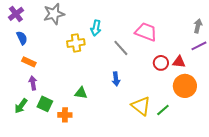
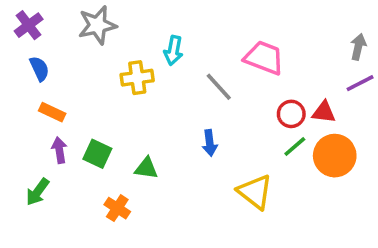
green square: (45, 104) -> (97, 154), moved
green line: (163, 110) -> (295, 147), moved
orange cross: (65, 115) -> (117, 208), turned 32

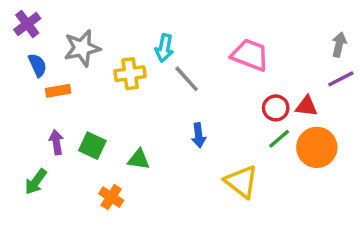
gray star: (97, 25) -> (82, 48), moved
gray line: (219, 87) -> (187, 79), moved
orange rectangle: (52, 112) -> (58, 91), moved, turned -35

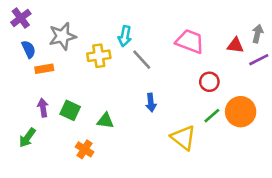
red triangle: (307, 106) -> (235, 45), moved
green line: (279, 139) -> (212, 116), moved

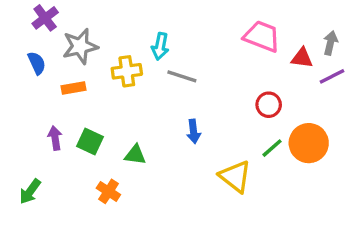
purple cross: (21, 18) -> (45, 18), moved
pink trapezoid: (190, 41) -> (262, 36), moved
gray line: (142, 60) -> (182, 76), turned -30
orange rectangle: (44, 69) -> (73, 88), moved
green arrow: (27, 138) -> (30, 191), moved

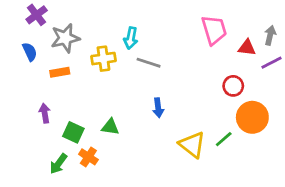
pink trapezoid: (262, 36) -> (214, 30), turned 52
red circle: (269, 105) -> (233, 86), moved
green square: (90, 141) -> (73, 132), moved
green line: (272, 148) -> (224, 139), moved
green arrow: (30, 191) -> (58, 164), moved

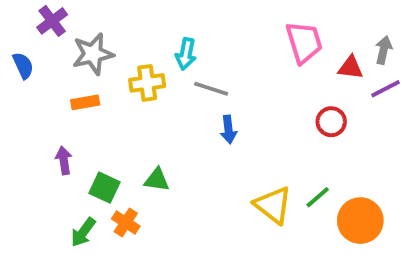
blue semicircle: (30, 52) -> (23, 66), moved
blue arrow: (158, 108) -> (229, 129), moved
orange circle: (252, 117) -> (360, 221), moved

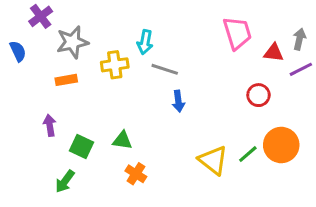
orange circle: (360, 221) -> (281, 145), moved
orange cross: (126, 222) -> (136, 174), moved

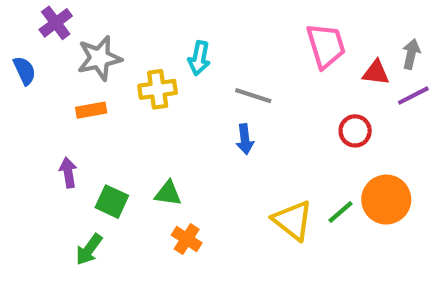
gray line: (165, 69) -> (253, 96), moved

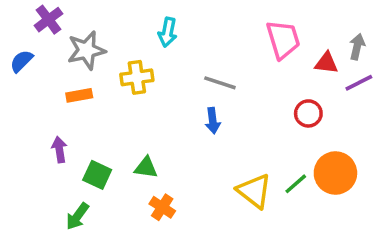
cyan arrow: (199, 58) -> (168, 32), moved
blue semicircle: (25, 71) -> (21, 61), turned -110

